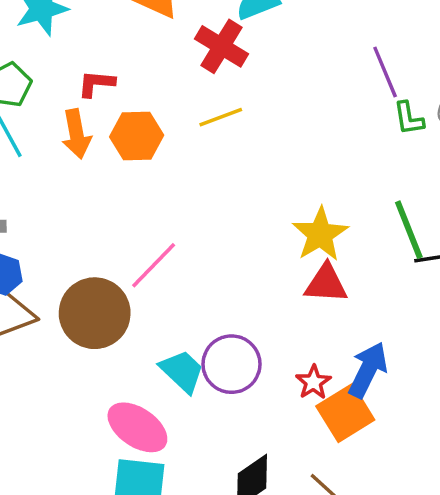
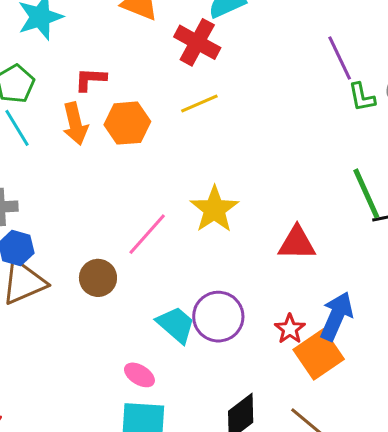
yellow star: (320, 234) -> (214, 209), moved
brown circle: (95, 313) -> (98, 278), size x0.6
pink ellipse: (137, 427) -> (139, 375), size x0.6

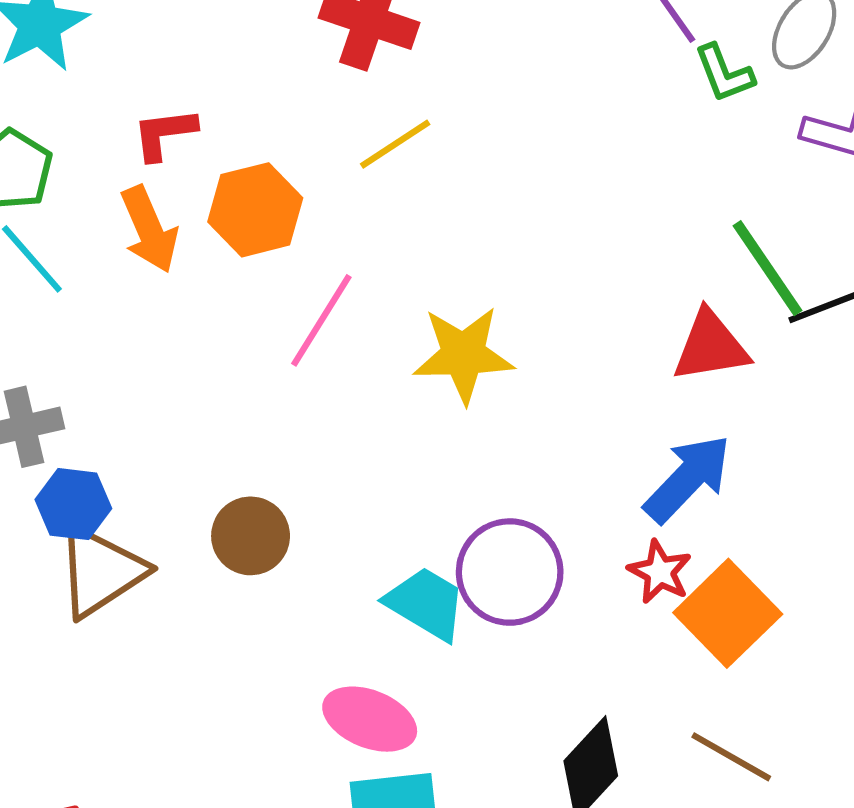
yellow star: (214, 209) -> (463, 355), turned -30
pink line: (147, 234) -> (321, 320), moved
red triangle: (297, 243) -> (711, 346), moved
blue arrow: (336, 316) -> (688, 479), moved, turned 30
pink ellipse: (139, 375) -> (370, 719), size x1.4

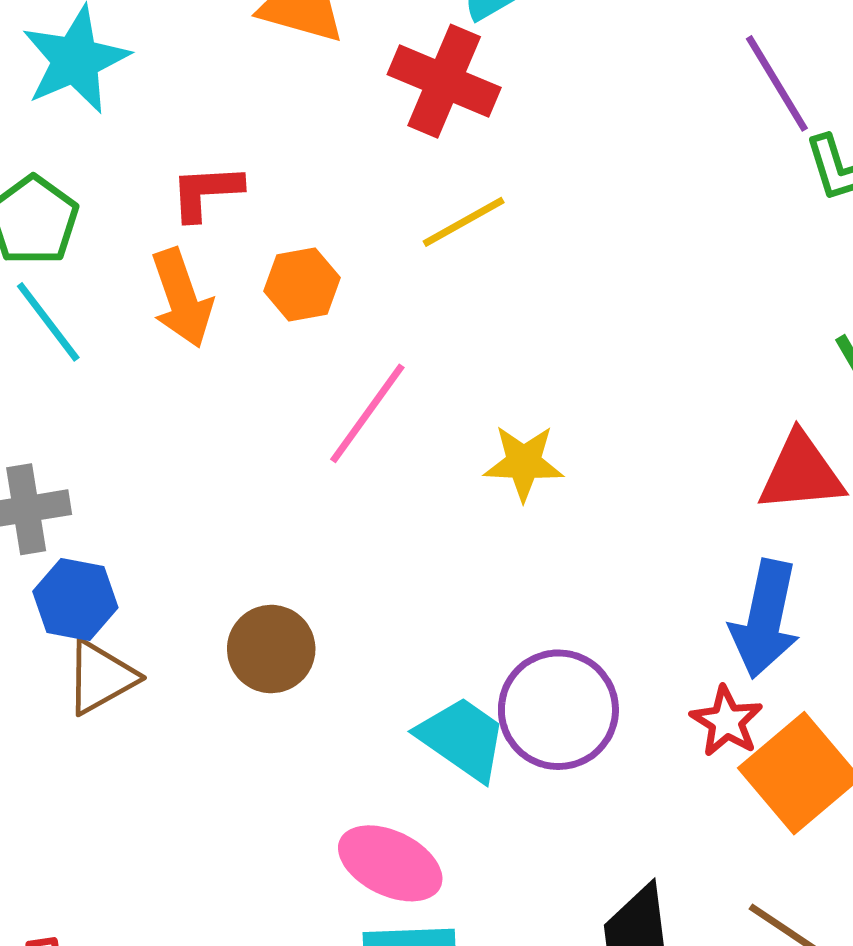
orange hexagon: (255, 210) -> (302, 284), size x0.7
yellow star: (463, 355) -> (524, 463), size x0.7
blue arrow: (688, 479) -> (765, 619), turned 144
brown triangle: (101, 572) -> (101, 677), size x0.7

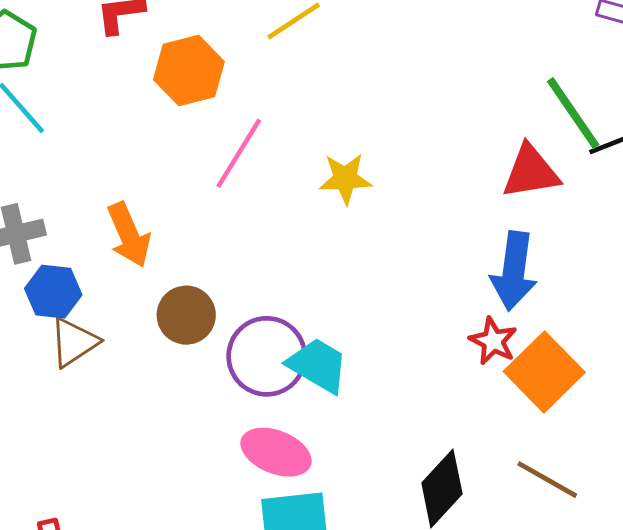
orange hexagon: (302, 284) -> (189, 71), size x1.4
orange arrow: (182, 298) -> (129, 235), moved
purple circle: (558, 710) -> (267, 356), moved

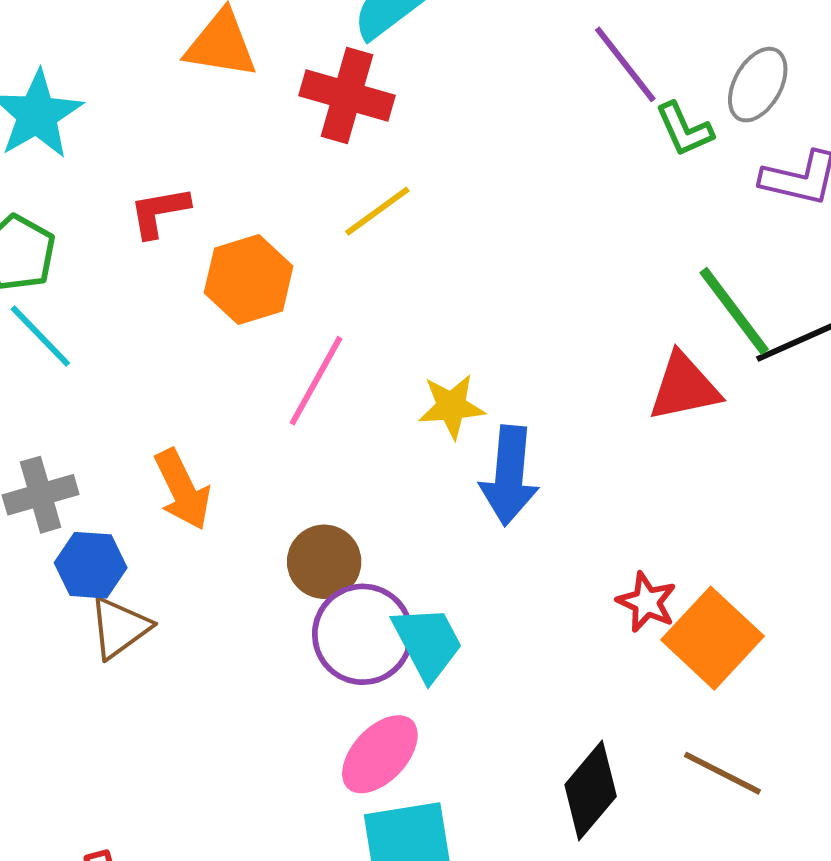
blue arrow: (514, 271) -> (509, 476), moved
brown circle: (186, 315) -> (324, 562), moved
cyan trapezoid: (318, 365) -> (428, 643), turned 34
pink ellipse: (276, 452) -> (380, 754), turned -66

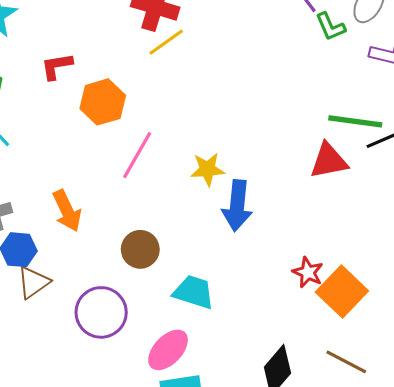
yellow line: (377, 211) -> (166, 42), moved
green line: (734, 311) -> (355, 121), turned -46
purple circle: (363, 634) -> (101, 312), moved
cyan trapezoid: (428, 643) -> (194, 292), turned -45

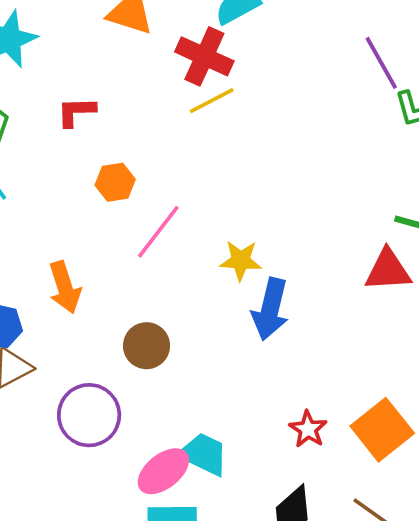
orange hexagon: (103, 102) -> (115, 182), moved, size x0.7
red star: (308, 272) -> (308, 429), moved
cyan trapezoid: (194, 292) -> (204, 454), moved

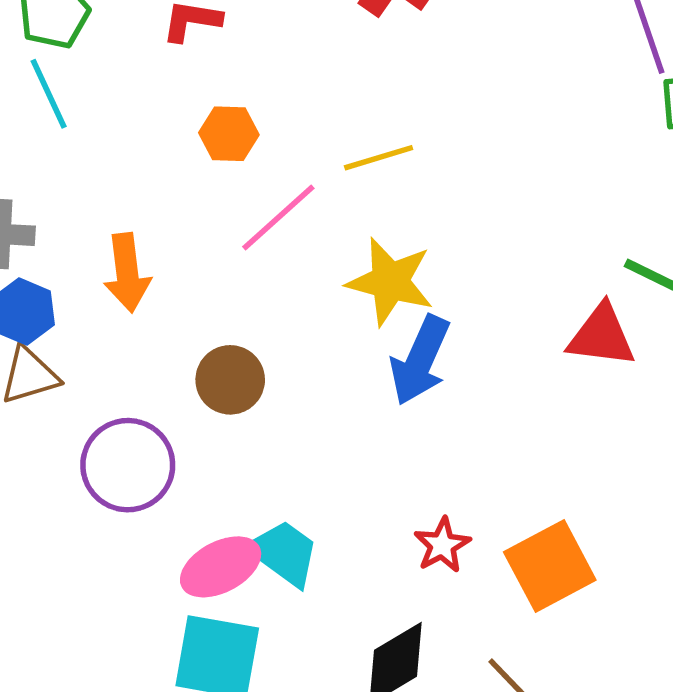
yellow line: (212, 101) -> (379, 158), moved
yellow star: (241, 260) -> (390, 282), size x1.4

